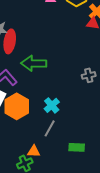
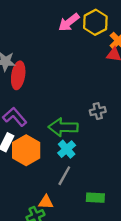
green arrow: (34, 63) -> (63, 127), moved
gray cross: (89, 75) -> (98, 111), moved

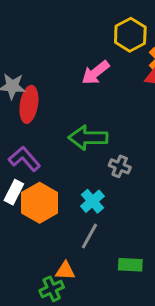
pink arrow: (69, 22) -> (96, 73), moved
gray cross: (98, 111) -> (120, 166), moved, turned 35
green arrow: (63, 127) -> (88, 138), moved

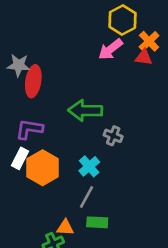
pink arrow: (96, 73) -> (110, 49), moved
purple L-shape: (24, 159) -> (29, 129), turned -40
green rectangle: (130, 265) -> (97, 222), moved

